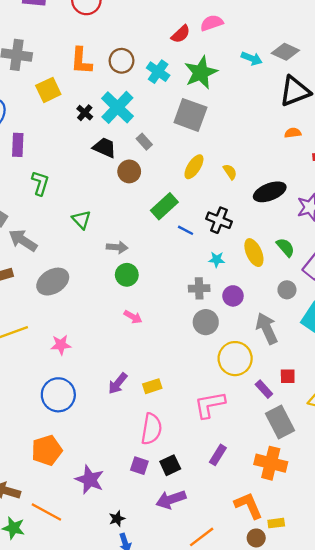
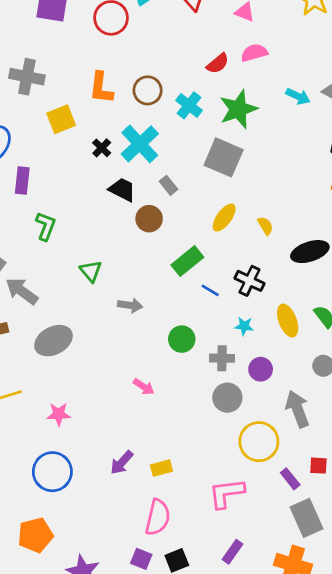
green circle: (127, 275) -> (182, 339), moved

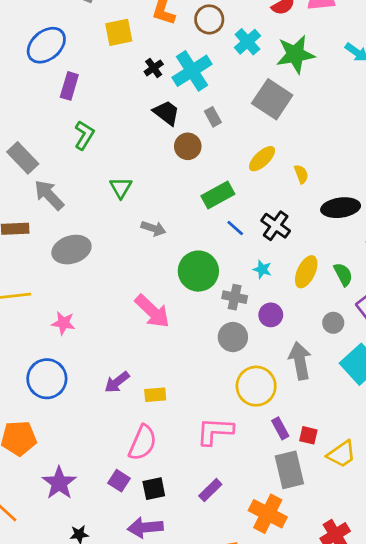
yellow ellipse: (288, 321) -> (306, 272), turned 36
green circle: (182, 339) -> (198, 271), size x1.5
pink arrow: (144, 387) -> (152, 311), size x1.8
red square: (318, 466) -> (308, 435), moved

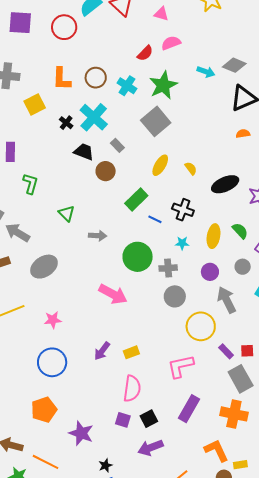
gray square: (272, 99) -> (156, 121), turned 32
purple circle: (271, 315) -> (210, 272), moved
purple rectangle: (210, 490) -> (189, 409), size x1.5

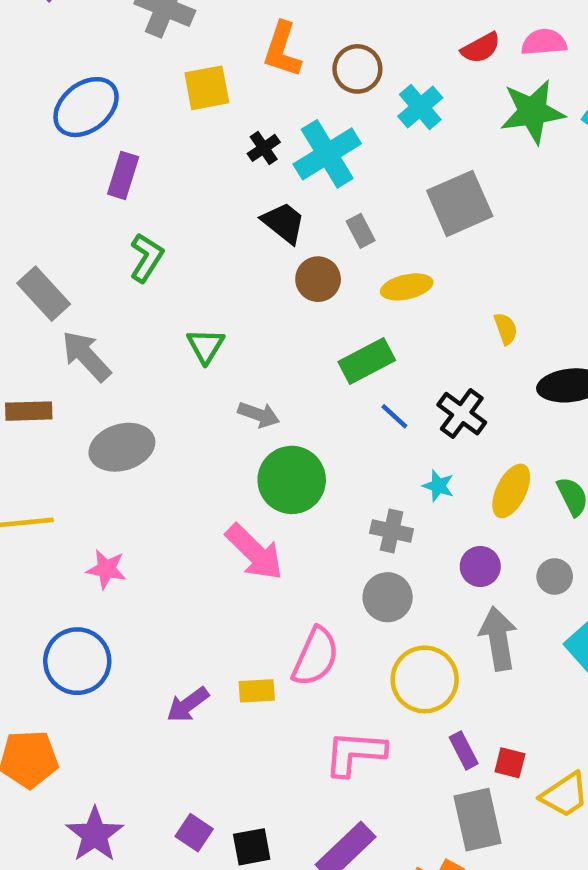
green star: (163, 85) -> (532, 112), moved
yellow ellipse: (160, 165) -> (407, 287), moved, turned 30
green circle: (138, 257) -> (292, 480), moved
purple arrow: (102, 351) -> (188, 705), moved
pink semicircle: (132, 389) -> (315, 657), moved

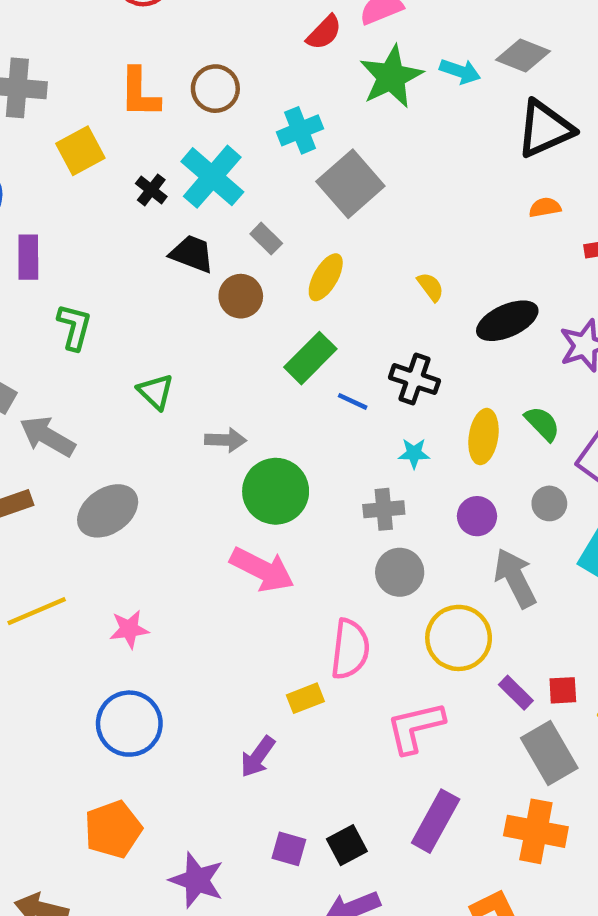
cyan cross: (420, 107) -> (300, 130), moved, turned 36
yellow ellipse: (407, 287) -> (326, 277), turned -30
purple arrow: (188, 705) -> (258, 757), moved

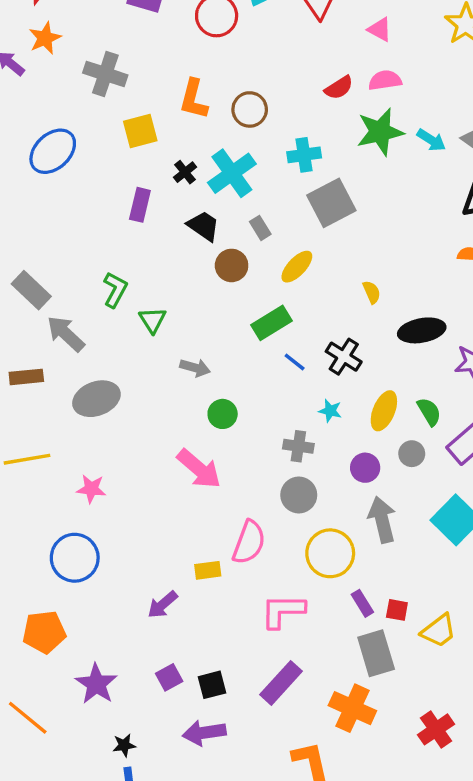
purple rectangle: (28, 257) -> (140, 205), moved
green L-shape: (74, 327) -> (115, 290), moved
green circle: (276, 491) -> (223, 414), size x0.6
gray circle: (549, 503) -> (412, 454), moved
purple square: (289, 849) -> (169, 677), turned 32

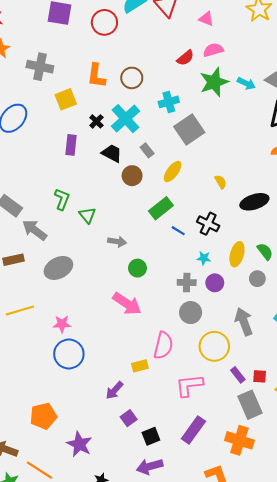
purple circle: (365, 468) -> (215, 283), moved
blue circle: (75, 558) -> (69, 354), moved
purple square: (169, 677) -> (129, 418), moved

